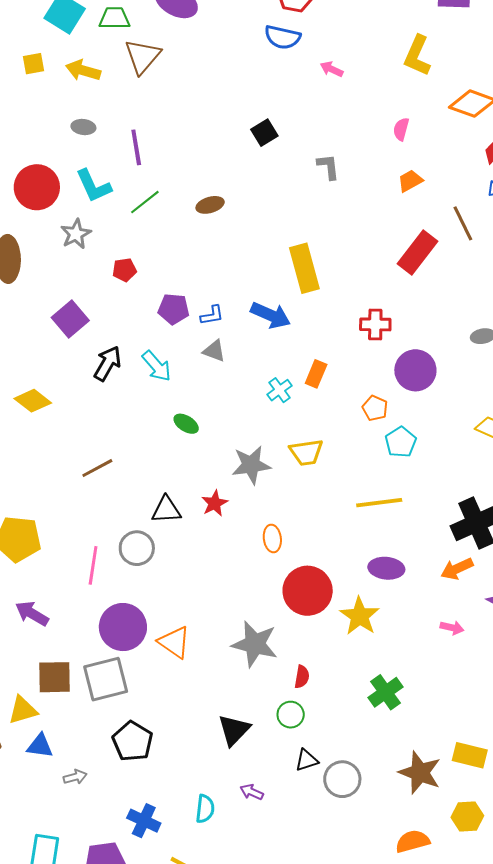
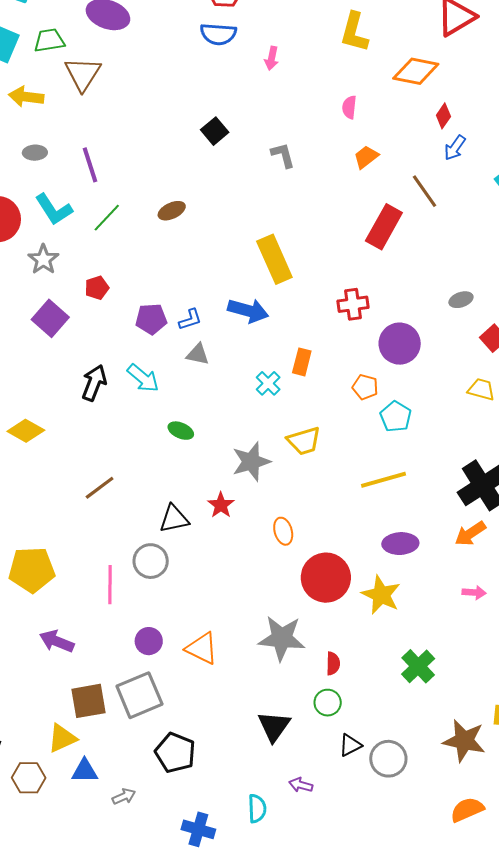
pink arrow: (332, 69) -> (272, 58), turned -95
purple square: (70, 319) -> (50, 318), moved
purple circle: (123, 627) -> (149, 641), size x0.6

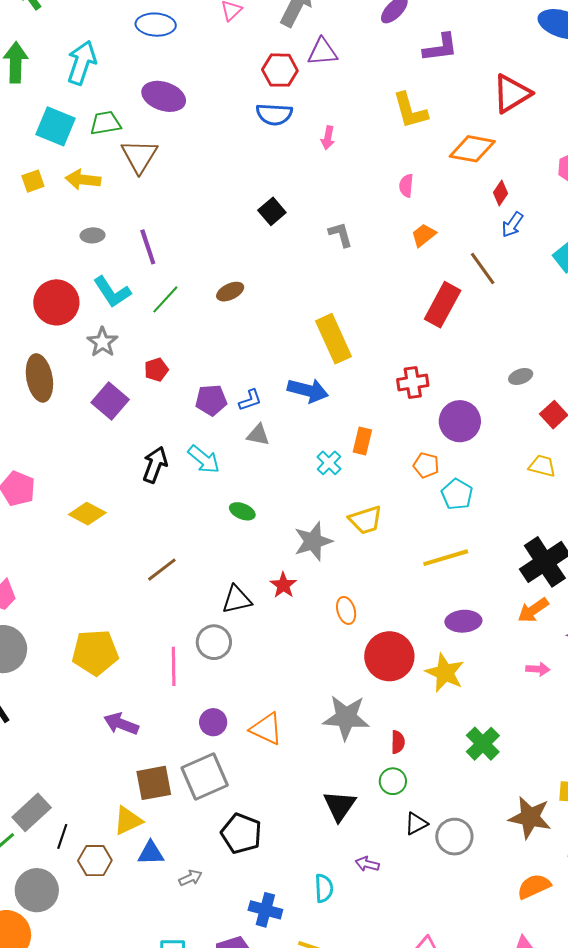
yellow L-shape: (354, 32) -> (410, 110), turned -30

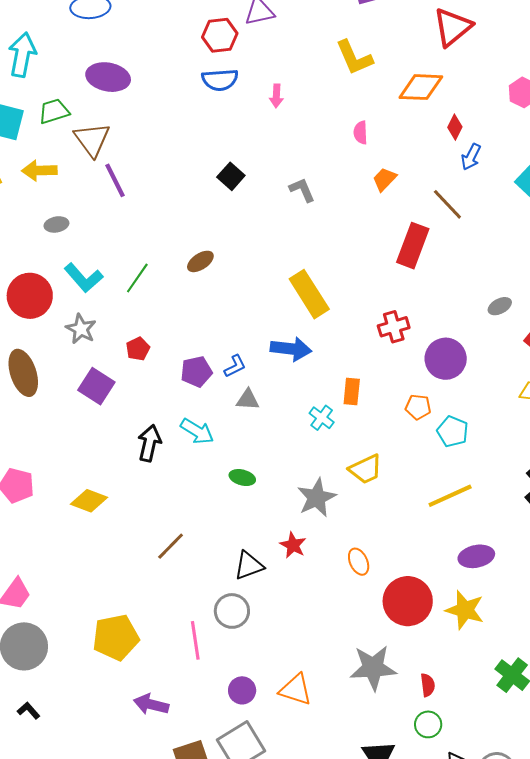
purple line: (148, 247) -> (115, 180), moved

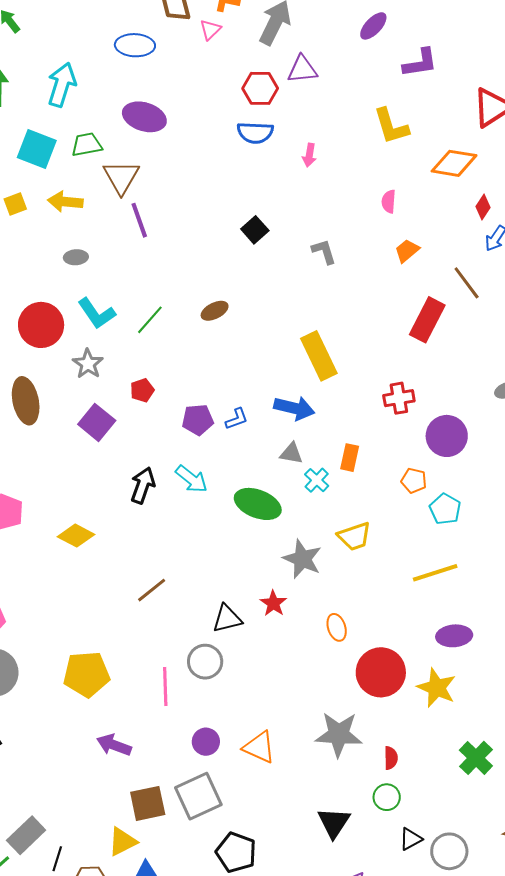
gray triangle: (248, 400) -> (291, 453), moved
green ellipse: (242, 478) -> (258, 504), moved, size x1.8
gray star: (317, 498) -> (302, 559), turned -30

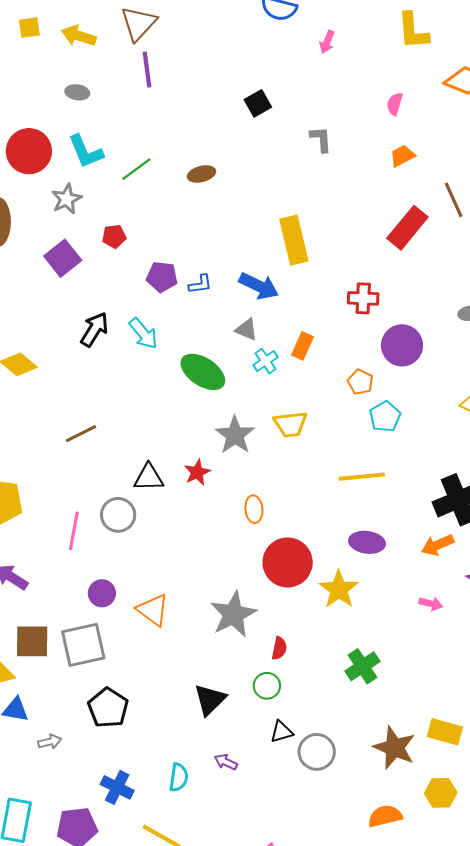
gray star: (339, 734) -> (233, 614), turned 30

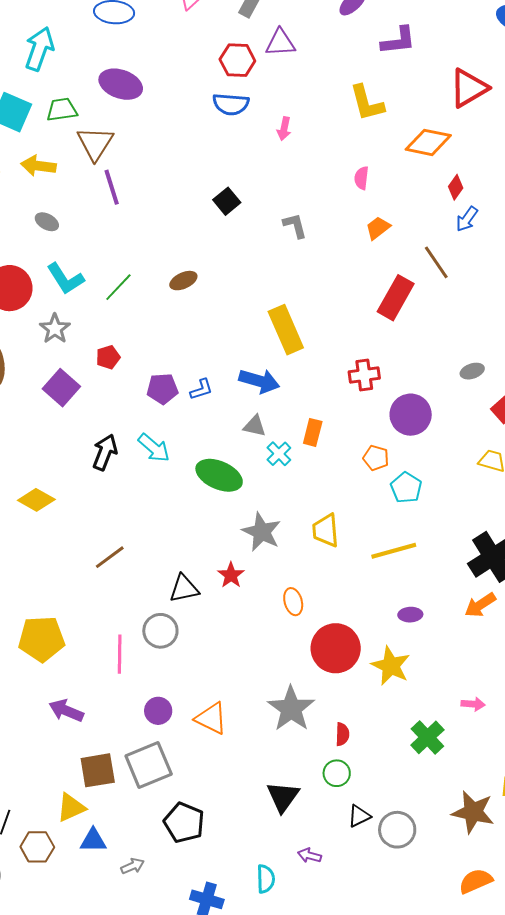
gray ellipse: (77, 92) -> (47, 222), turned 30
yellow trapezoid: (290, 424) -> (326, 530), moved, turned 102
purple ellipse: (367, 542) -> (410, 615), size x0.7
pink arrow: (431, 604) -> (473, 704), moved

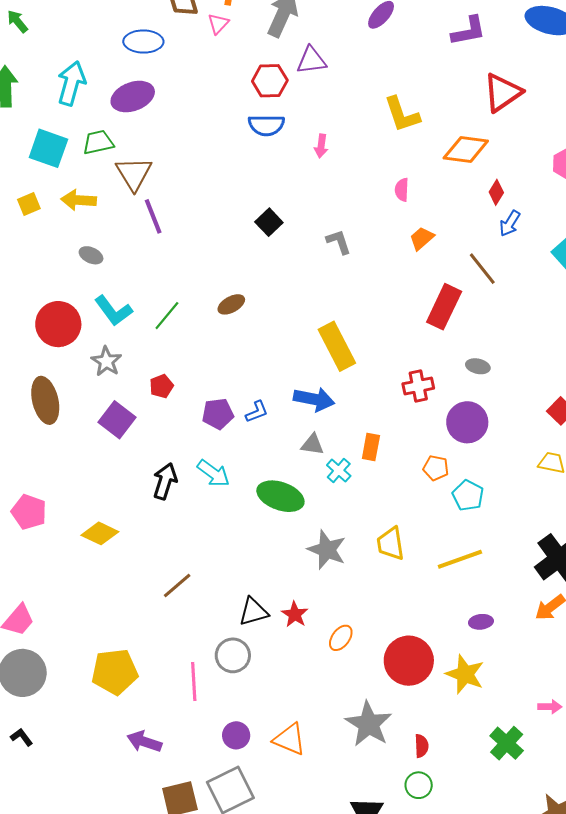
purple L-shape: (398, 41) -> (469, 31), moved
purple ellipse: (121, 84) -> (133, 97), moved, turned -36
gray ellipse: (472, 371) -> (478, 366), moved, turned 35
red star: (231, 575) -> (295, 614), moved
orange ellipse: (293, 602) -> (341, 638), moved, turned 56

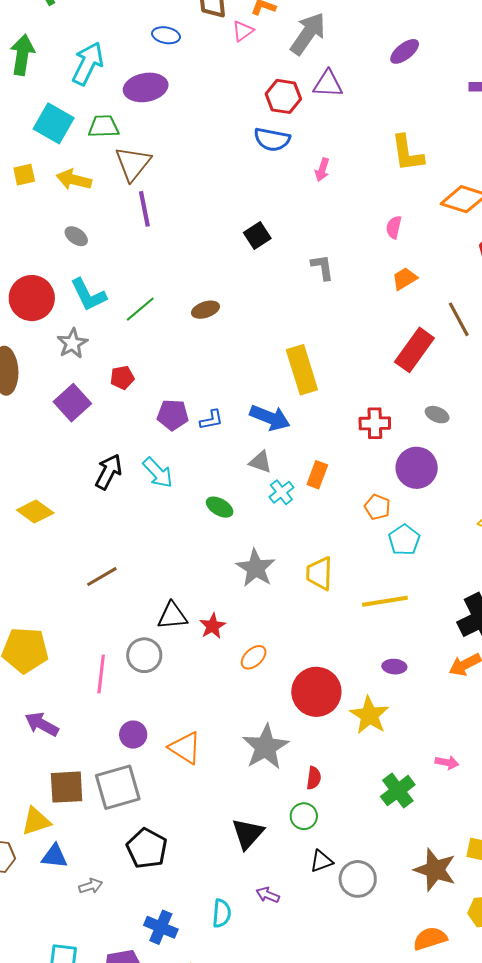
blue ellipse: (143, 42) -> (166, 35), size x0.7
green ellipse: (280, 496) -> (220, 507), size x0.6

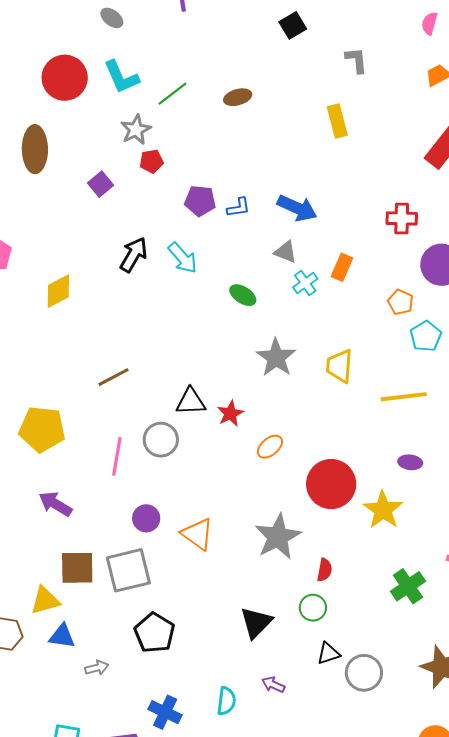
gray star: (72, 343) -> (136, 130), moved
yellow rectangle: (302, 370) -> (337, 121), moved, size x0.7
purple square: (72, 403) -> (101, 184), size x0.7
yellow diamond: (35, 511) -> (58, 291), turned -66
brown line: (102, 577) -> (113, 377), moved

